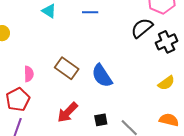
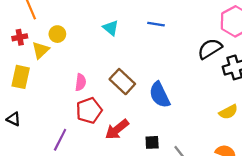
cyan triangle: (49, 11) -> (111, 28), moved
red pentagon: (18, 99) -> (89, 110), moved

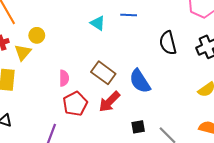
cyan triangle: (111, 28) -> (98, 23), moved
black semicircle: (210, 49) -> (168, 43), moved, turned -65
red arrow: (117, 129) -> (109, 102), moved

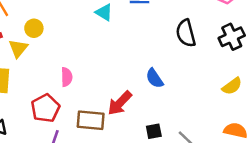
brown rectangle: (103, 73) -> (91, 120), moved, turned -30
blue semicircle: (140, 81) -> (155, 78), size x0.7
red pentagon: (75, 104) -> (45, 108), moved

